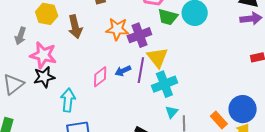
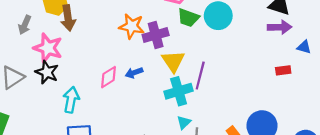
brown arrow: (75, 27) -> (68, 18), moved
purple line: (141, 70) -> (200, 76), moved
black star: (44, 77) -> (47, 72), turned 30

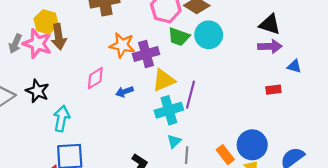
pink star: (48, 48) -> (37, 44), moved
yellow triangle: (173, 61) -> (164, 80), turned 40
pink diamond: (108, 77) -> (95, 78), moved

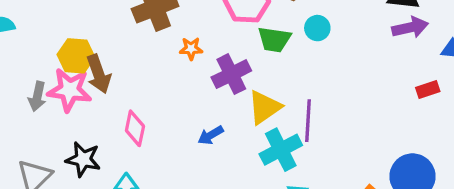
cyan circle: (209, 35) -> (317, 28), size x0.6
orange star: (122, 45) -> (191, 49), moved, size x0.6
pink diamond: (95, 78) -> (135, 128), moved, turned -35

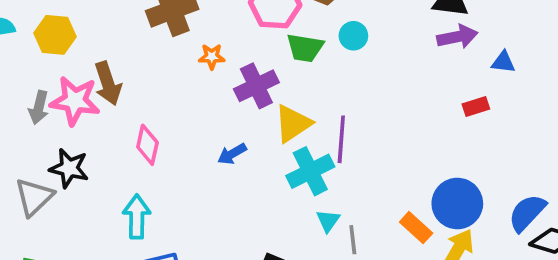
yellow hexagon: (76, 56) -> (55, 35), moved
black star: (83, 159) -> (69, 168), moved

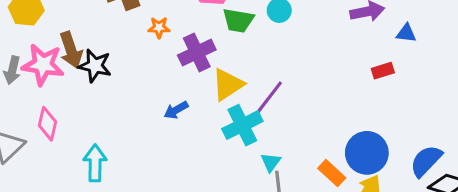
purple line: (341, 139) -> (269, 98), turned 33
pink diamond: (147, 145) -> (47, 124), moved
black star: (69, 168) -> (95, 66), moved
cyan triangle: (328, 221) -> (271, 162), moved

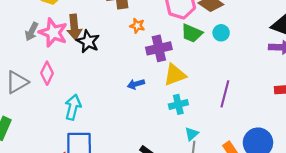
purple line: (269, 98) -> (225, 94), moved, turned -36
cyan cross: (242, 125) -> (178, 104), size x0.7

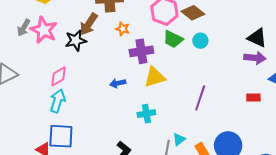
brown arrow: (74, 27) -> (89, 24), moved, turned 35
black star: (88, 41) -> (76, 40), turned 30
pink diamond: (47, 73) -> (58, 76), moved, turned 30
cyan cross: (178, 104) -> (146, 114), moved
cyan triangle: (192, 134) -> (179, 139), moved

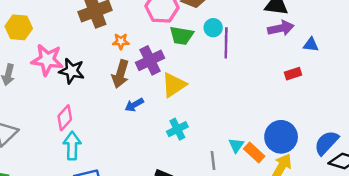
brown arrow: (89, 24) -> (120, 74), moved
pink star: (44, 30) -> (47, 60), moved
black star: (76, 40) -> (72, 71), turned -30
purple line: (200, 98) -> (226, 43), moved
cyan triangle: (179, 139) -> (236, 145), moved

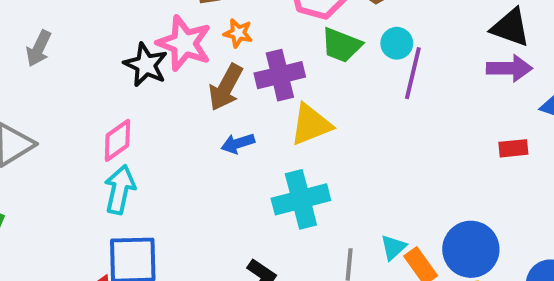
pink star: (47, 60) -> (184, 43), moved
cyan cross: (177, 129) -> (301, 199), size x1.5

